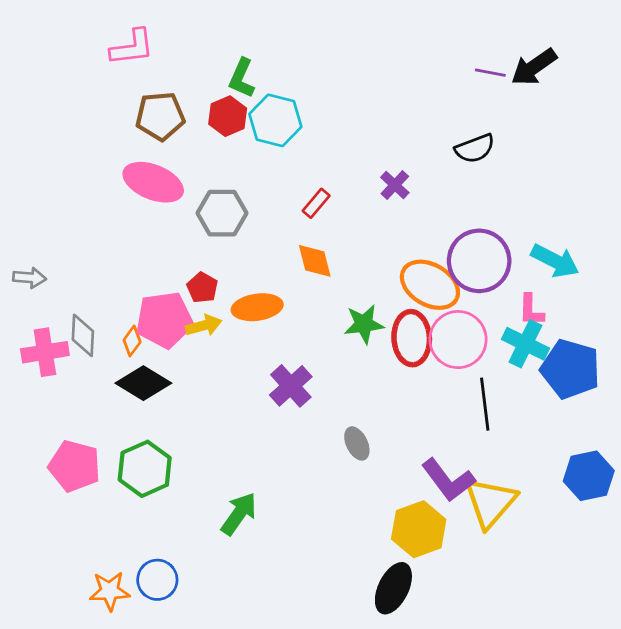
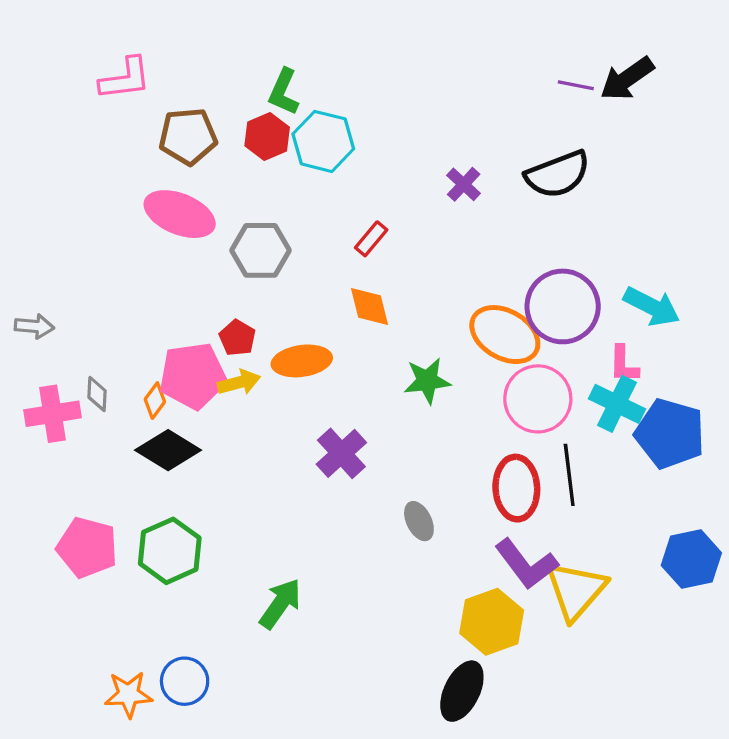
pink L-shape: (132, 47) -> (125, 79), moved
black semicircle: (475, 148) -> (558, 174), size x1.4
purple cross: (395, 185) -> (464, 184), moved
gray diamond: (83, 335) -> (97, 394), size x0.7
red ellipse: (412, 338) -> (516, 488), moved

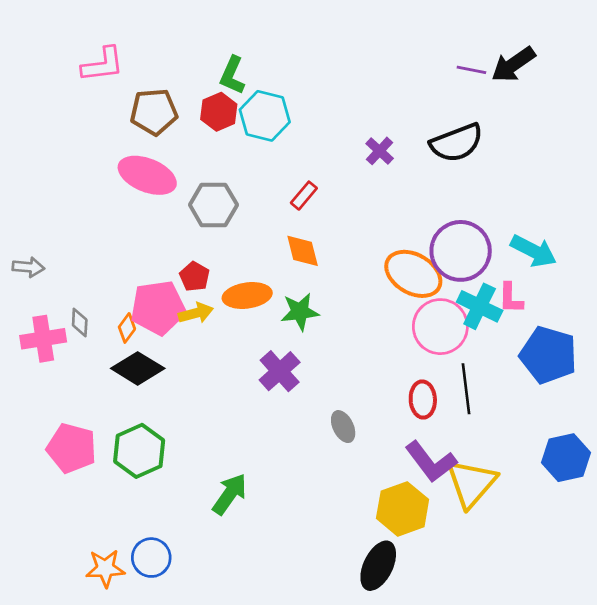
green star: (427, 381) -> (300, 312), moved
cyan cross: (617, 404) -> (480, 306), moved
red ellipse: (516, 488) -> (423, 400), size x0.7

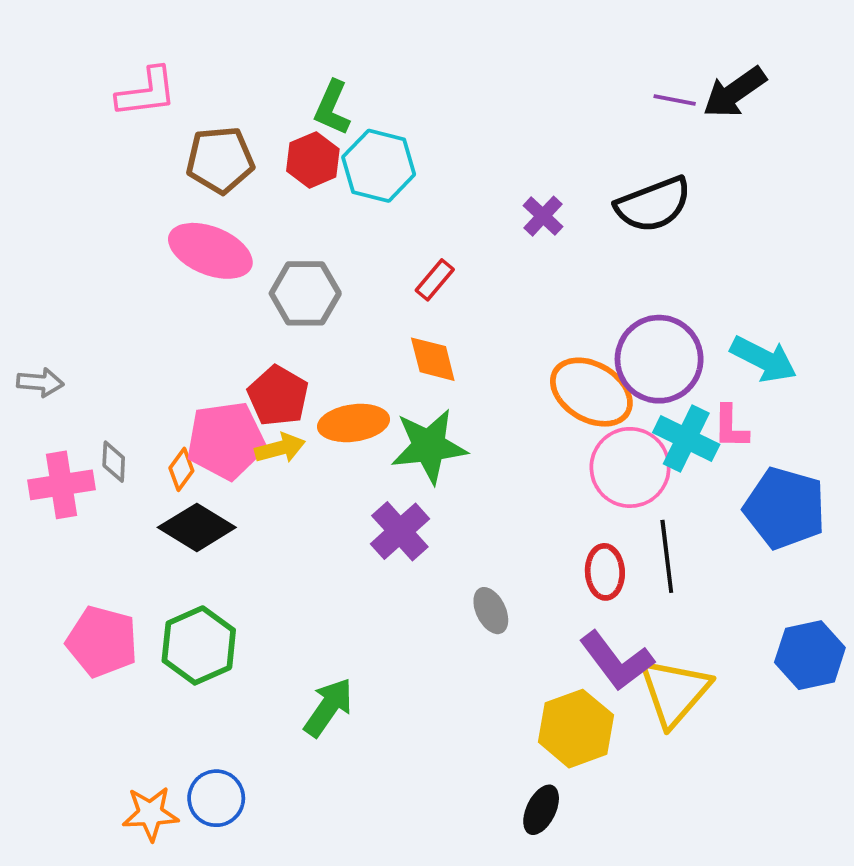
red pentagon: (194, 277) -> (278, 396), size x1.4
green star: (300, 312) -> (429, 446), size x1.4
black ellipse: (378, 566) -> (541, 810), size x0.7

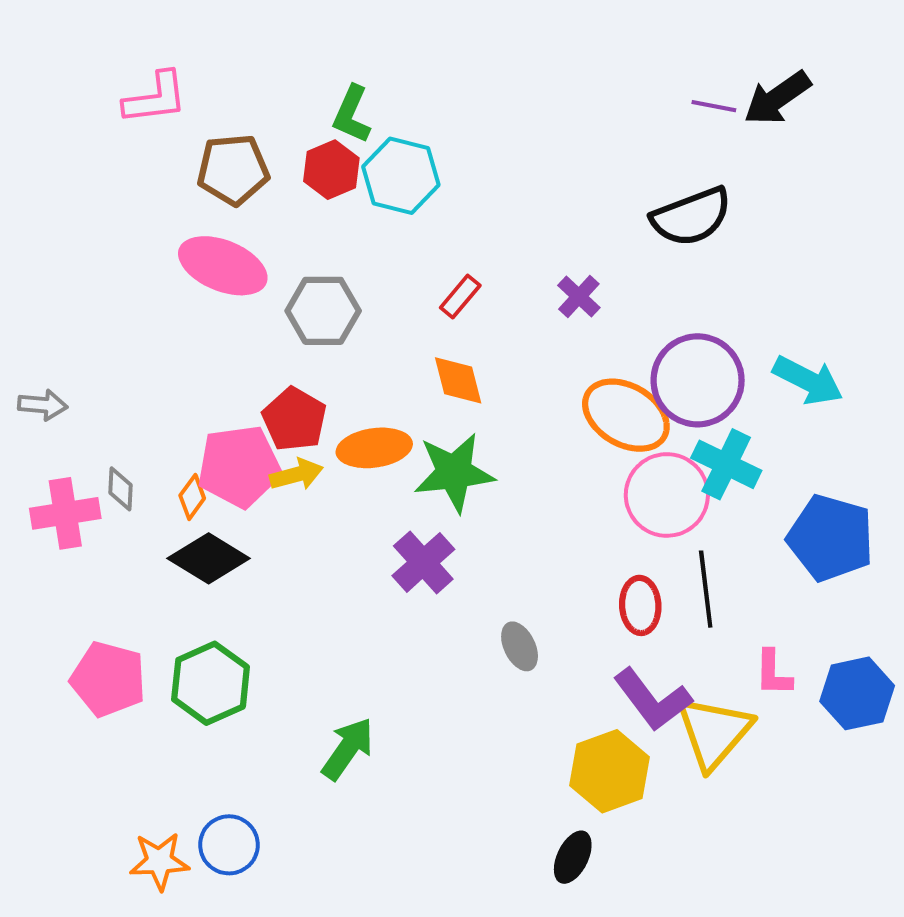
purple cross: (543, 216) -> (579, 296), moved
pink L-shape: (731, 427) -> (773, 673), moved

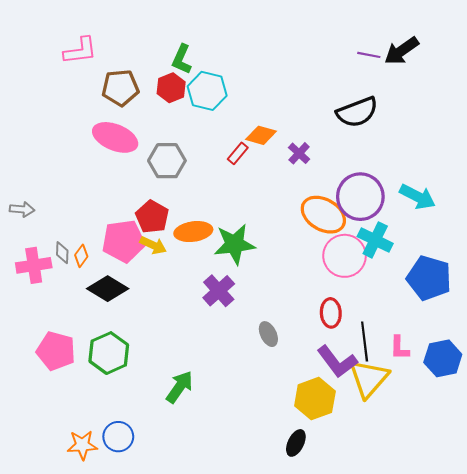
orange diamond: (458, 380) -> (261, 135), moved, turned -60
yellow arrow: (296, 475) -> (153, 245), turned 40
orange diamond: (192, 497) -> (81, 256), moved
black line: (706, 589) -> (365, 341), moved

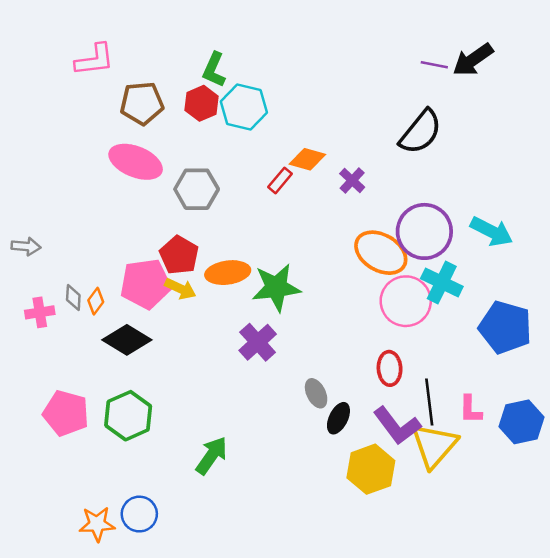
black semicircle: (357, 112) -> (421, 132), turned -30
pink cross: (34, 265) -> (40, 312), size x0.7
black ellipse: (296, 443) -> (338, 418), moved

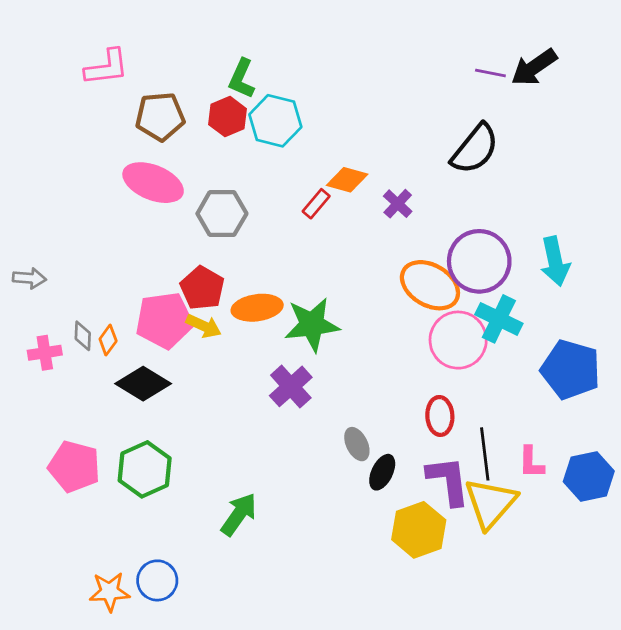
cyan arrow: (492, 231) -> (555, 261), turned 51
purple L-shape: (397, 426) -> (448, 481), turned -150

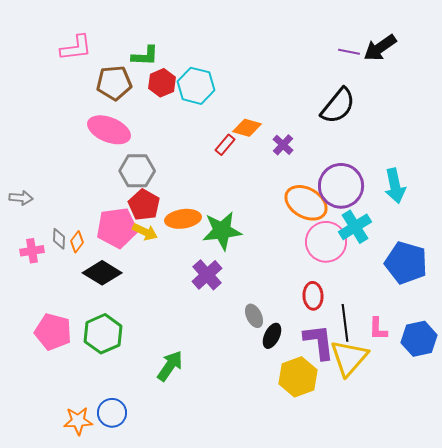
green L-shape: (242, 79) -> (145, 56), moved, turned -112
gray hexagon: (222, 214) -> (137, 171), moved
cyan cross: (499, 319) -> (355, 227), turned 32

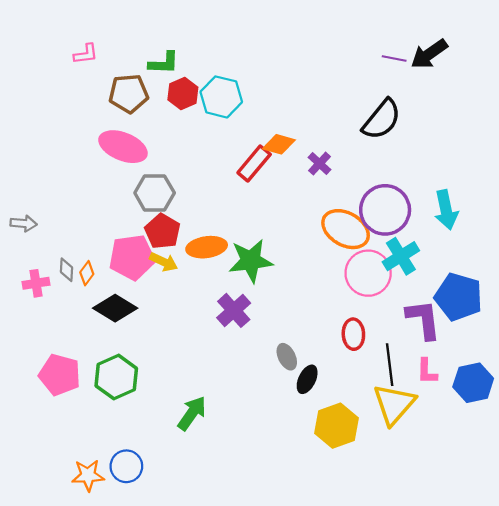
pink L-shape: (76, 48) -> (86, 54), size x0.7
red rectangle: (225, 145) -> (254, 164), size x1.5
purple L-shape: (319, 342) -> (423, 319), moved

